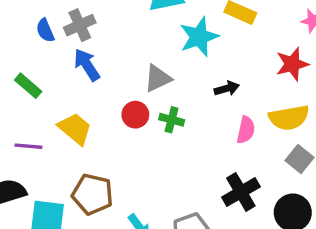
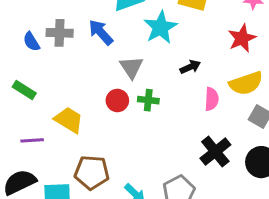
gray cross: (80, 25) -> (60, 33), turned 35
blue arrow: (87, 65) -> (101, 32), moved
gray triangle: (158, 78) -> (131, 67), turned -30

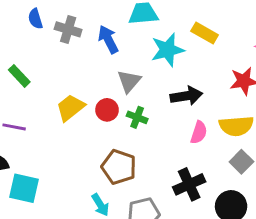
blue semicircle: (31, 42) -> (35, 19), moved
black arrow: (190, 67) -> (186, 96), size x1.5
yellow trapezoid: (69, 120) -> (70, 108), moved, turned -84
brown pentagon: (92, 172) -> (119, 167), moved

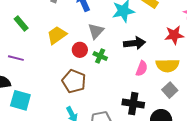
yellow trapezoid: (70, 108) -> (57, 35), moved
brown pentagon: (119, 167) -> (74, 81), moved
black cross: (189, 184) -> (133, 104), turned 30

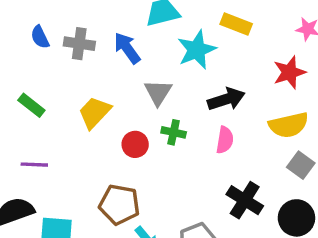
red circle: (80, 50) -> (135, 144), moved
pink semicircle: (142, 68) -> (225, 140), moved
brown pentagon: (74, 81) -> (119, 205), moved
black cross: (133, 104) -> (245, 200), turned 35

